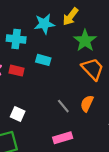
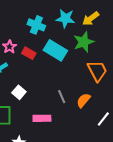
green star: (85, 41) -> (84, 42), moved
cyan rectangle: (43, 60) -> (55, 50), size x1.6
pink rectangle: (63, 138) -> (42, 118), moved

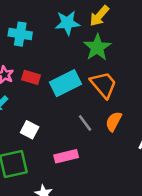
cyan cross: (36, 25) -> (20, 34), moved
cyan rectangle: (55, 50) -> (65, 83), moved, turned -45
orange trapezoid: (97, 71) -> (104, 85), moved

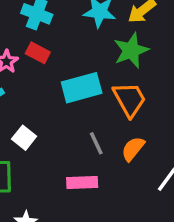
red rectangle: (31, 77) -> (38, 53), moved
pink rectangle: (66, 156) -> (82, 182), moved

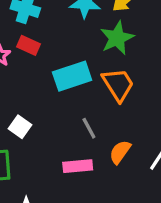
orange semicircle: (133, 149) -> (120, 152), moved

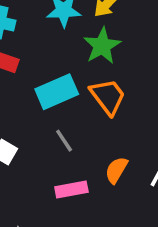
gray line: (89, 128) -> (64, 141), moved

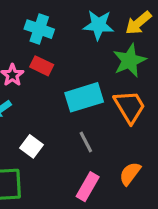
pink rectangle: (71, 190) -> (88, 187), turned -56

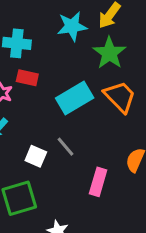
gray line: (86, 142) -> (66, 147), moved

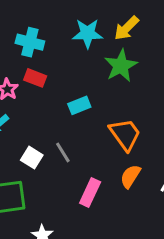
orange trapezoid: (120, 97) -> (125, 134), moved
cyan rectangle: (75, 98) -> (79, 105), size x0.6

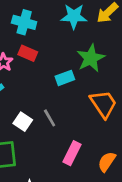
green star: (121, 66) -> (91, 58), moved
orange semicircle: (130, 176) -> (107, 162), moved

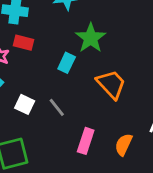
cyan rectangle: (65, 78) -> (67, 63), turned -36
white square: (23, 122) -> (25, 104), moved

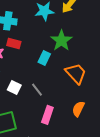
pink rectangle: (86, 141) -> (47, 115), moved
orange semicircle: (124, 145) -> (78, 109), moved

